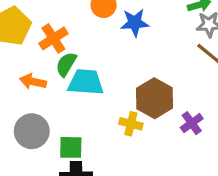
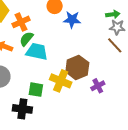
yellow cross: (131, 124) -> (61, 81), size x1.5
green square: (71, 147) -> (36, 90), moved

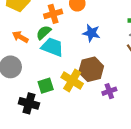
blue star: (72, 20) -> (91, 33), moved
orange cross: (21, 22) -> (53, 14), moved
green square: (36, 90) -> (46, 86), turned -35

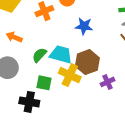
green semicircle: (44, 32) -> (39, 55), moved
cyan trapezoid: (52, 47) -> (61, 54), moved
green square: (46, 86) -> (44, 83), turned 35

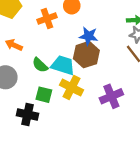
green semicircle: (39, 55) -> (40, 65), turned -91
brown hexagon: (87, 62) -> (86, 55), moved
purple cross: (107, 82) -> (111, 96), size x1.5

